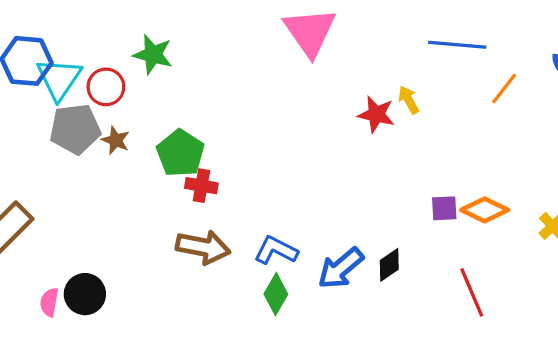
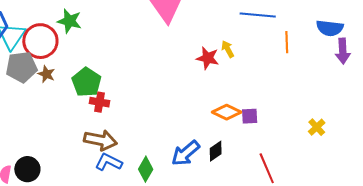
red circle: (106, 87) -> (40, 41), size x1.5
orange line: (504, 89) -> (287, 42), turned -40
orange diamond: (485, 210) -> (227, 112), moved
blue L-shape: (276, 250) -> (109, 162), moved

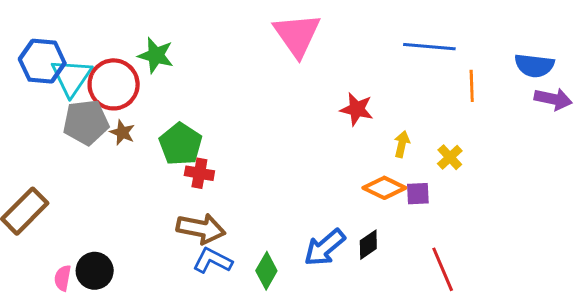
yellow arrow: (228, 49) -> (402, 144), moved, turned 42
purple arrow: (343, 51) -> (553, 99), turned -75
yellow cross: (317, 127) -> (450, 157), moved

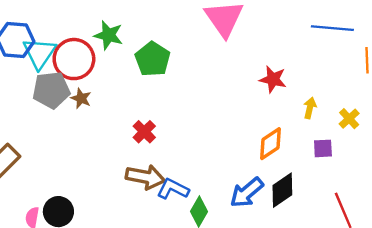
green pentagon: (181, 144) -> (153, 59), moved
red cross: (199, 173) -> (144, 132), turned 35
orange diamond: (384, 188) -> (271, 144), moved, turned -60
black diamond: (368, 245) -> (282, 190), size x1.4
blue L-shape: (213, 261) -> (173, 189), moved

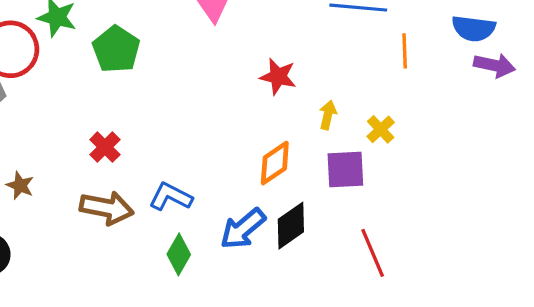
brown star: (81, 98) -> (20, 185), moved
purple square: (323, 148) -> (345, 169), size x1.5
blue L-shape: (173, 189) -> (171, 197), moved

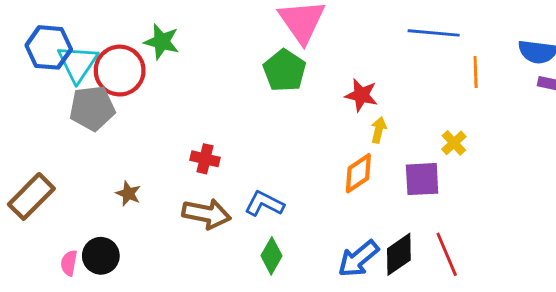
green pentagon: (116, 49) -> (285, 71), moved
yellow arrow: (328, 115) -> (379, 130), moved
red cross: (105, 147) -> (205, 159), turned -32
black diamond: (291, 226) -> (399, 254), moved
blue arrow: (243, 229) -> (358, 259), moved

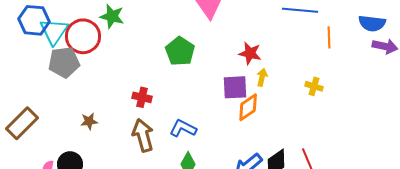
green pentagon: (285, 71) -> (180, 51), moved
yellow cross: (454, 143) -> (314, 86), turned -30
purple square: (422, 179) -> (235, 87), moved
brown star: (128, 194) -> (89, 121), turned -30
brown arrow: (206, 214) -> (143, 135), turned -116

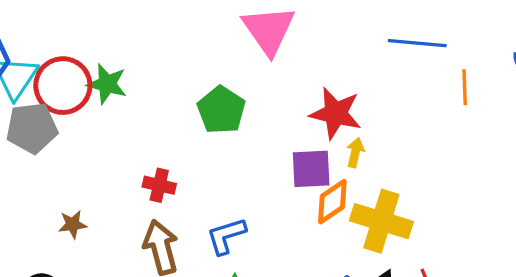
green star: (112, 16) -> (107, 84), moved
red star: (250, 53) -> (336, 113), size x1.4
yellow cross: (314, 86) -> (381, 221), moved, size x2.0
blue L-shape: (183, 128) -> (226, 236), turned -44

